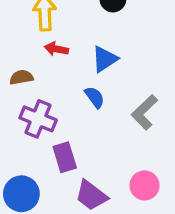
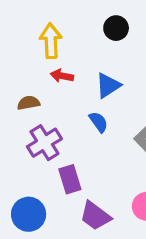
purple cross: (38, 119) -> (44, 143), turned 36

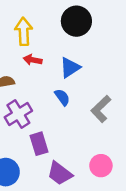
black circle: (116, 28) -> (76, 21), size x1.5

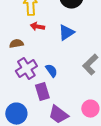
blue semicircle: (62, 97) -> (51, 71), moved

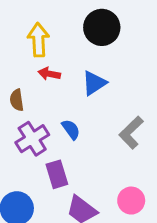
brown semicircle: (16, 44) -> (17, 100), turned -88
blue semicircle: (51, 71) -> (71, 129), moved

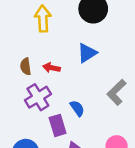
red arrow: (49, 74) -> (51, 68), moved
blue semicircle: (71, 129) -> (77, 108), moved

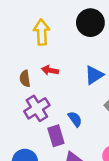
blue triangle: (87, 53) -> (94, 75), moved
red arrow: (51, 68) -> (50, 70), moved

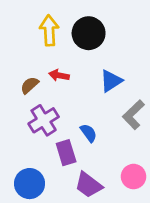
black circle: (90, 23) -> (89, 33), moved
brown semicircle: (25, 79) -> (30, 85), turned 56

